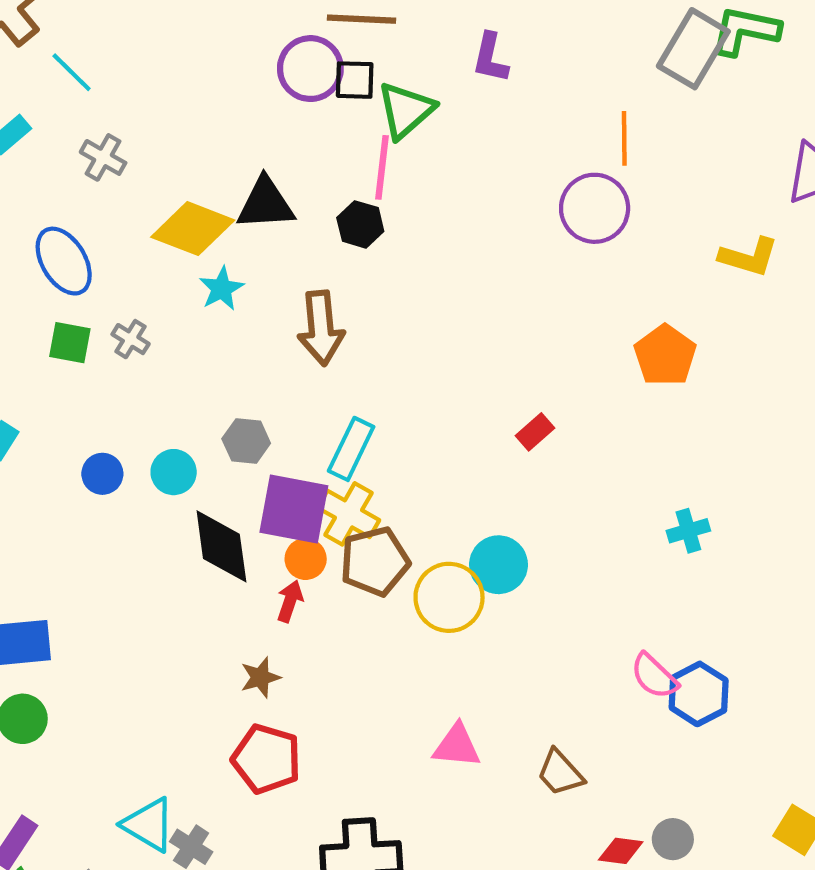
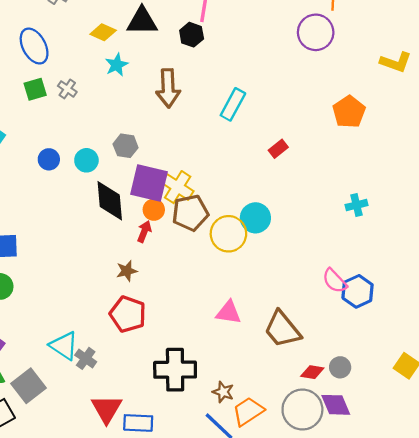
yellow diamond: (193, 229) -> (103, 32), size x0.6
green square: (70, 343) -> (35, 89), turned -30
cyan rectangle: (351, 449) -> (233, 104), moved
brown trapezoid: (560, 773) -> (282, 329), size x1.5

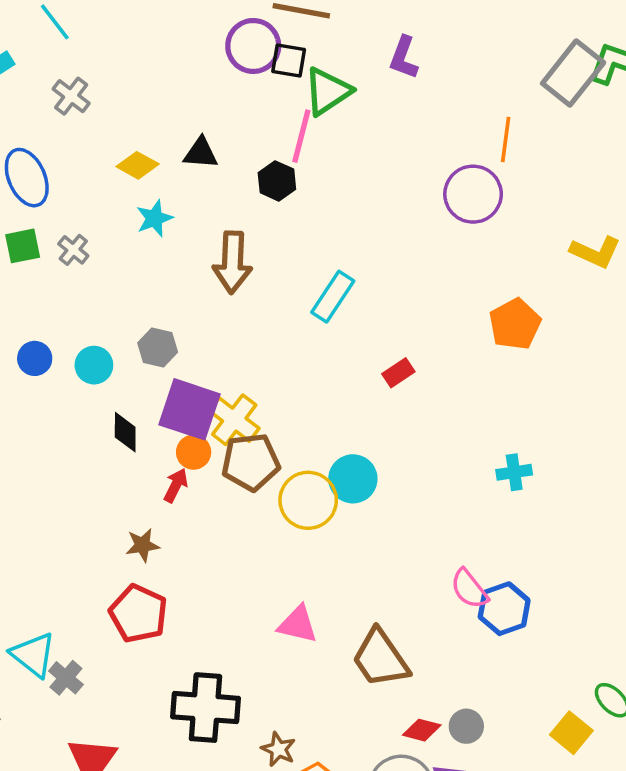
black triangle: (142, 21) -> (201, 153), size x0.7
black diamond: (110, 201) -> (125, 432), size x0.6

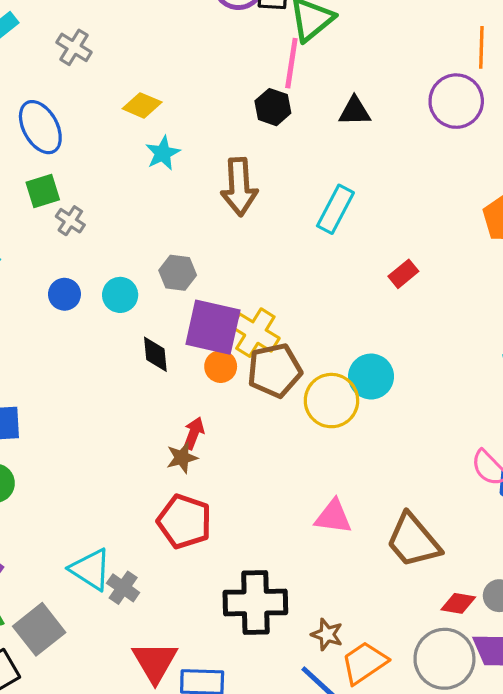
black triangle: (201, 153) -> (355, 111), moved
gray cross: (73, 250) -> (70, 221), moved
red arrow: (176, 485) -> (194, 433), moved

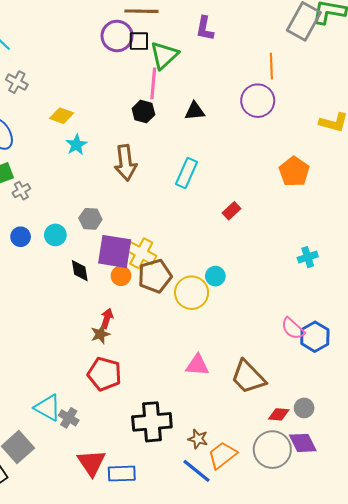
gray cross: (70, 221) -> (21, 191), turned 30
cyan circle: (371, 377) -> (215, 276), size x0.7

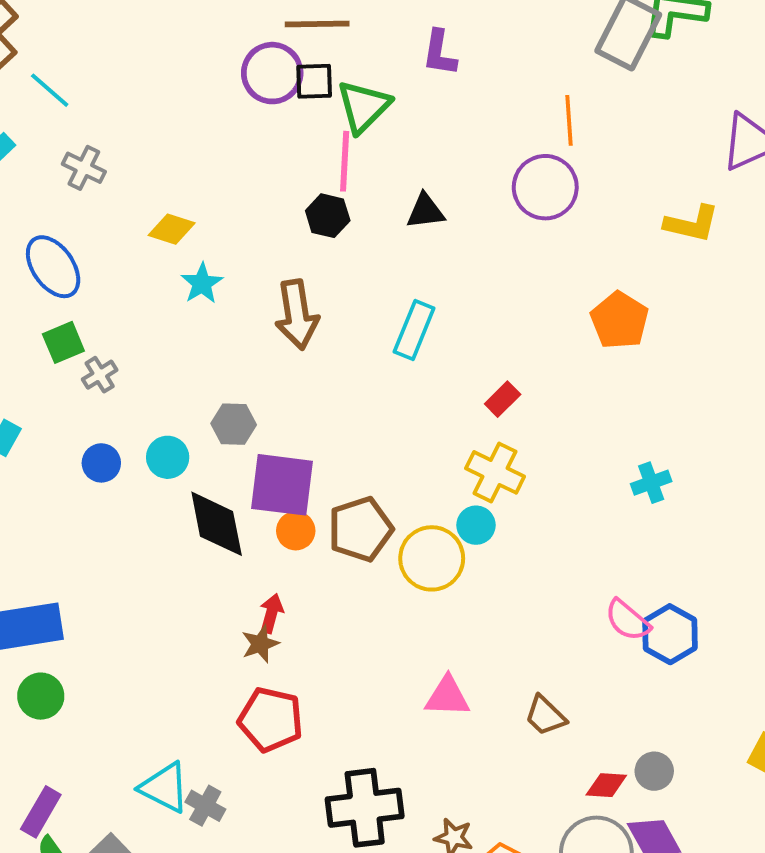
yellow cross: (141, 253) -> (495, 472), moved
black diamond: (80, 271) -> (217, 524), size x1.6
brown trapezoid: (248, 377) -> (545, 716), size x0.6

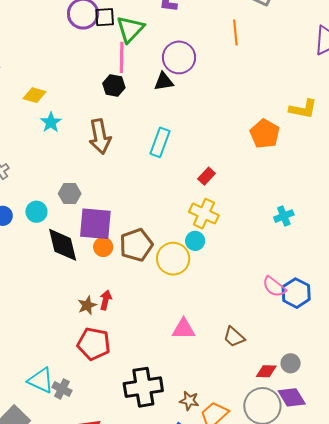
purple circle: (545, 187) -> (179, 57), moved
yellow L-shape: (692, 224) -> (303, 109), moved
red arrow: (271, 613) -> (106, 300), moved

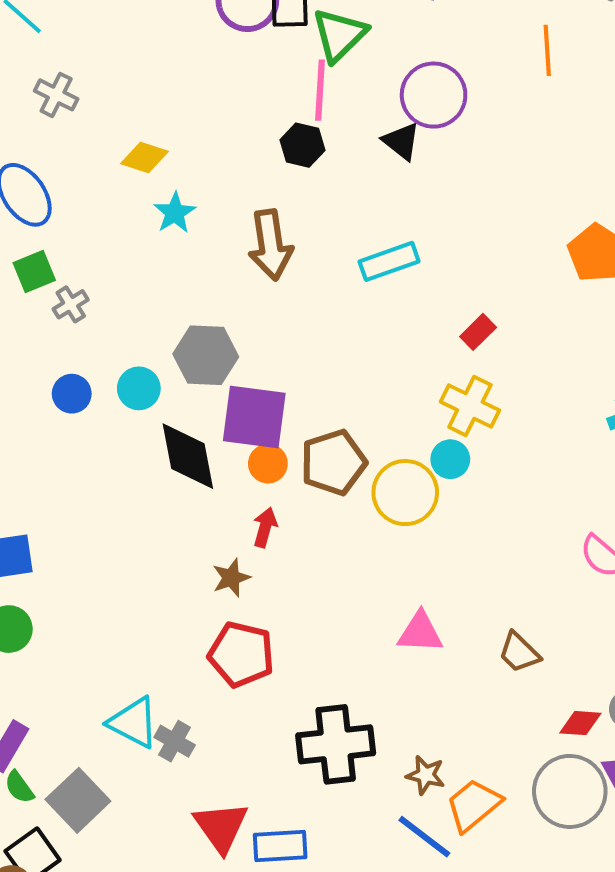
black triangle: (164, 81) -> (401, 141), turned 45
cyan rectangle: (160, 142) -> (389, 261), turned 48
gray hexagon: (70, 194) -> (206, 355), size x1.4
red arrow: (106, 300) -> (265, 527), moved

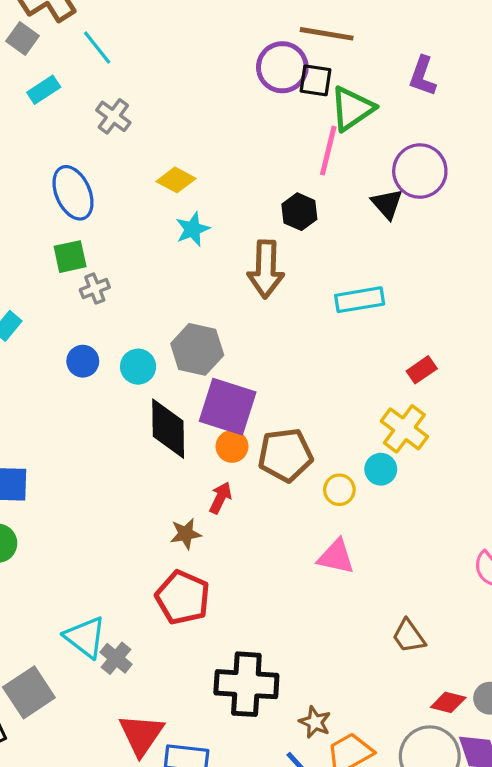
black hexagon: (302, 145) -> (299, 212), moved
yellow circle: (405, 493) -> (339, 490), size x0.6
pink triangle: (420, 632) -> (336, 557), moved

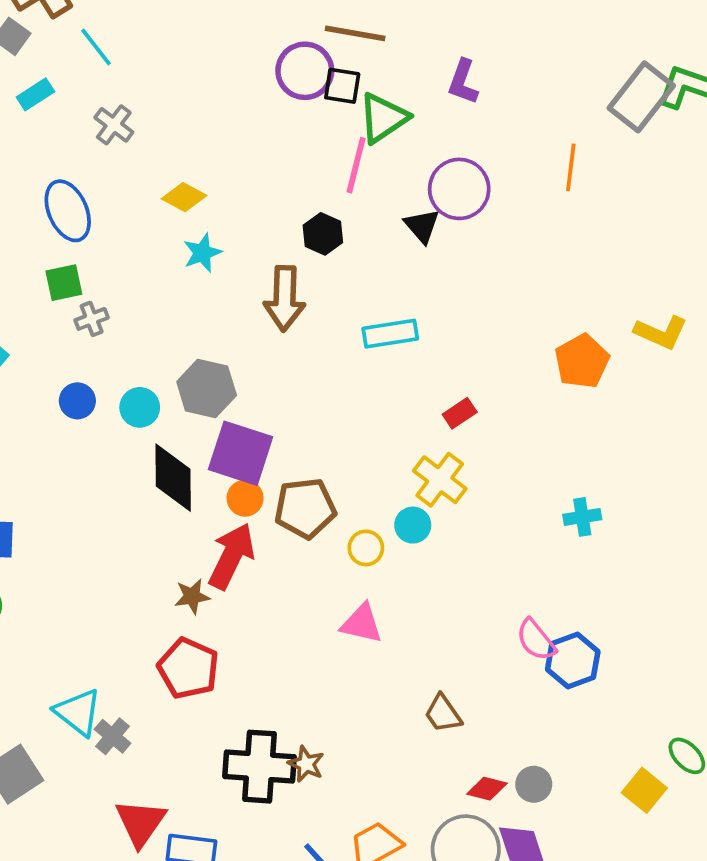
red arrow: (220, 498) -> (232, 556), size x1.8
brown star: (315, 722) -> (306, 764), moved

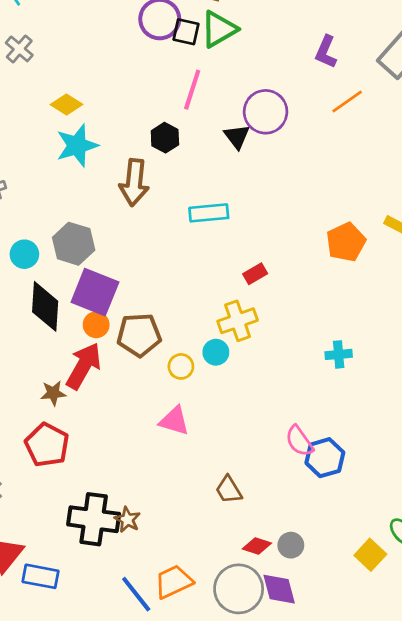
purple L-shape: (463, 82) -> (326, 52), moved
green triangle: (383, 118) -> (219, 29), moved
orange line: (571, 167) -> (347, 102), turned 44
cyan star: (202, 253) -> (77, 146), size x1.5
yellow cross: (440, 480) -> (238, 321), turned 30

